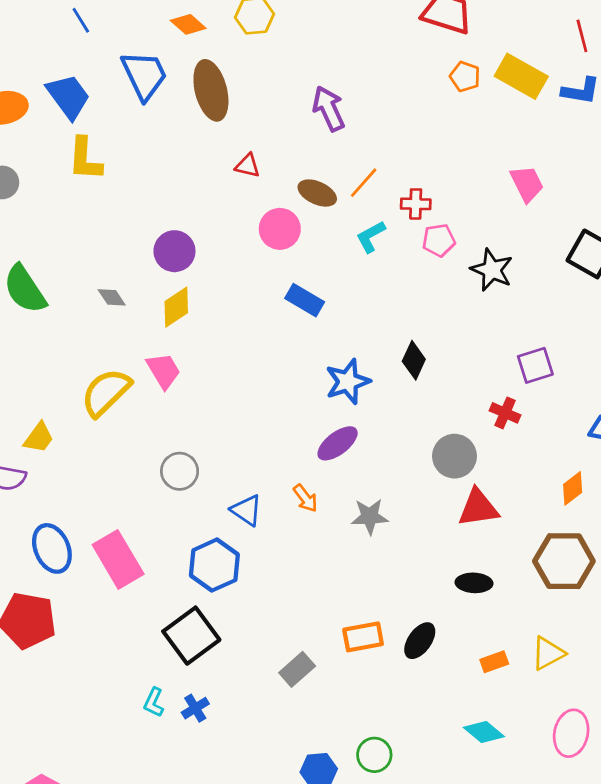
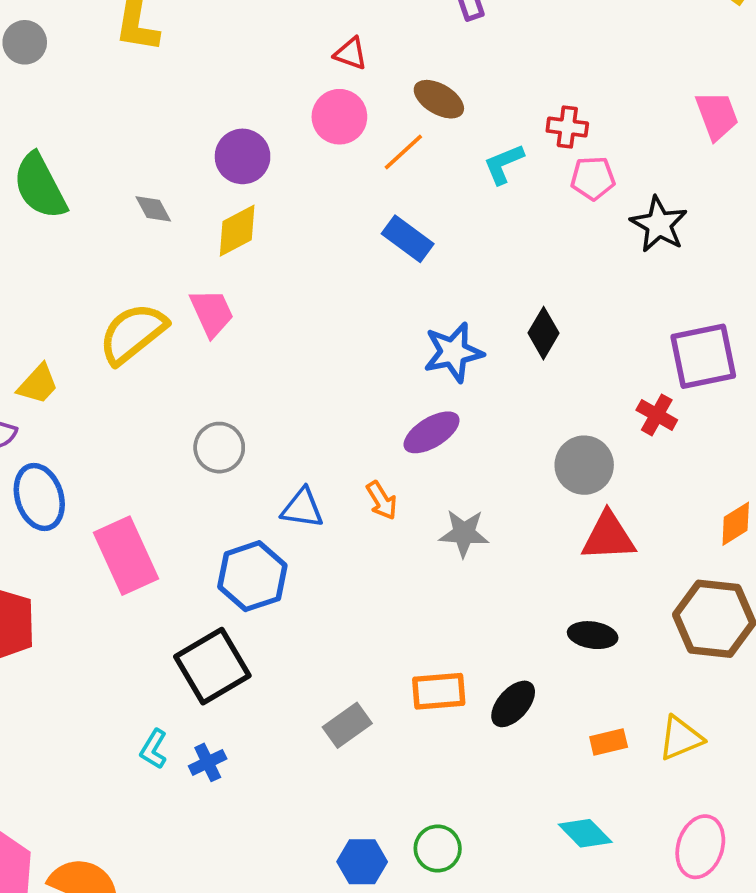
orange line: (364, 183) -> (403, 152), moved
pink circle: (280, 229) -> (339, 117), moved
purple square: (535, 365) -> (703, 356), size x1.4
blue triangle: (247, 510) -> (302, 508), turned -32
blue ellipse: (52, 548) -> (39, 497), moved

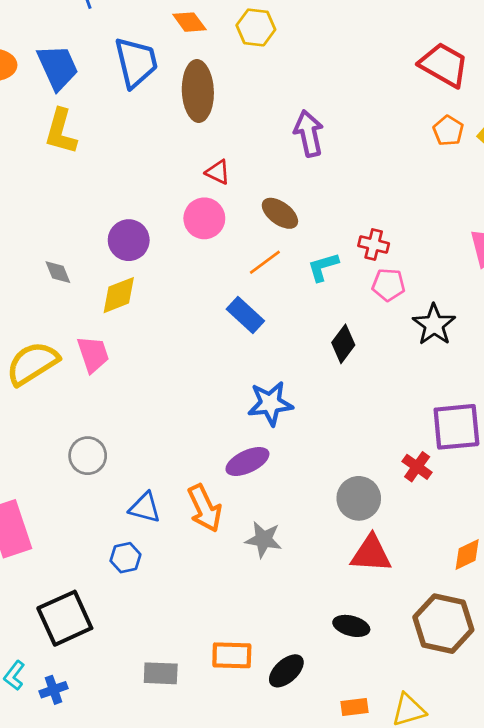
orange line: (403, 152) -> (265, 262), moved
black diamond: (543, 333) -> (343, 344), moved
orange arrow: (382, 500) -> (205, 508), size x1.6
blue hexagon: (252, 576) -> (125, 558), moved, size x0.6
gray rectangle: (347, 725) -> (161, 673), turned 32

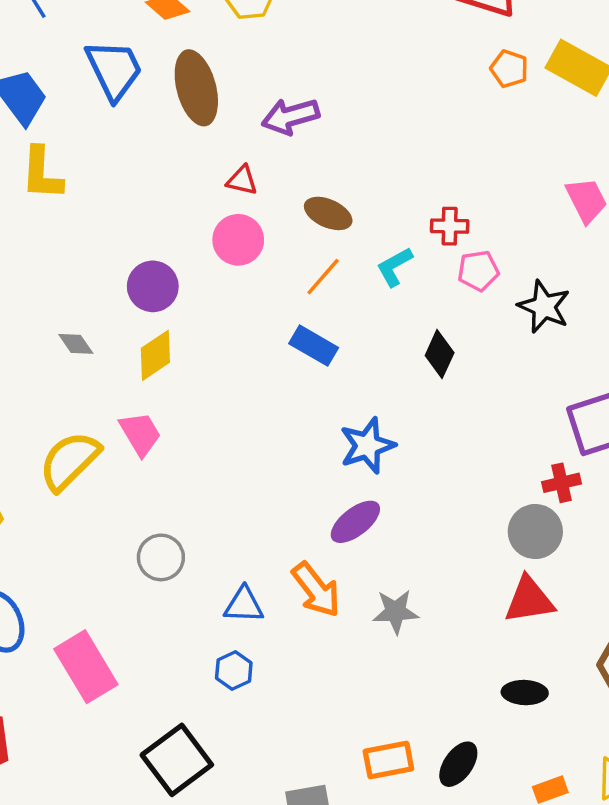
purple arrow: (309, 133) -> (290, 116), moved, turned -81
red cross: (417, 467) -> (561, 483), turned -36
gray circle: (359, 498) -> (535, 532), moved

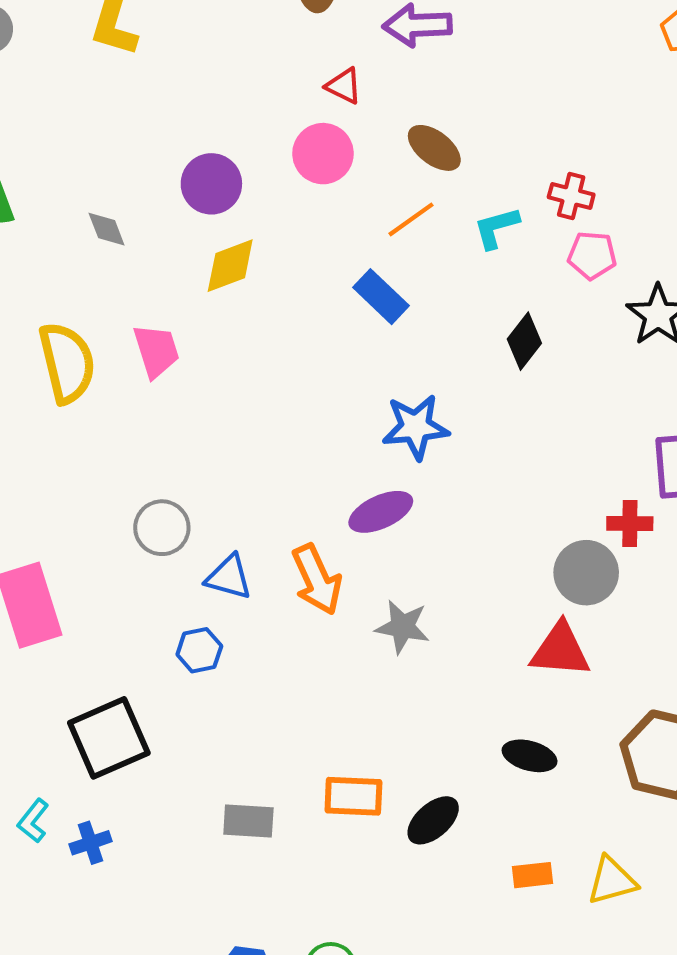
yellow diamond: (155, 355) -> (230, 266), moved
yellow semicircle: (69, 461) -> (67, 363), turned 108
gray circle: (161, 557) -> (162, 528), moved

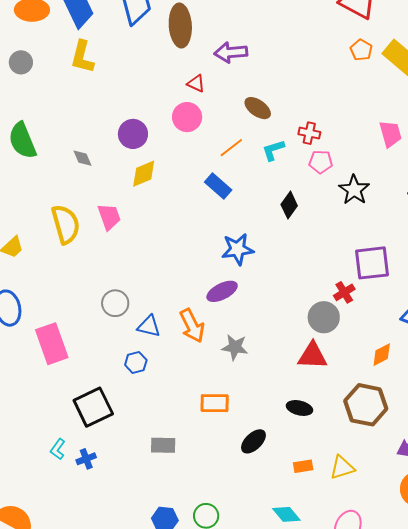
brown ellipse: (434, 148) -> (258, 108), moved
red cross: (630, 524) -> (344, 292), turned -30
orange rectangle: (353, 796) -> (215, 403), moved

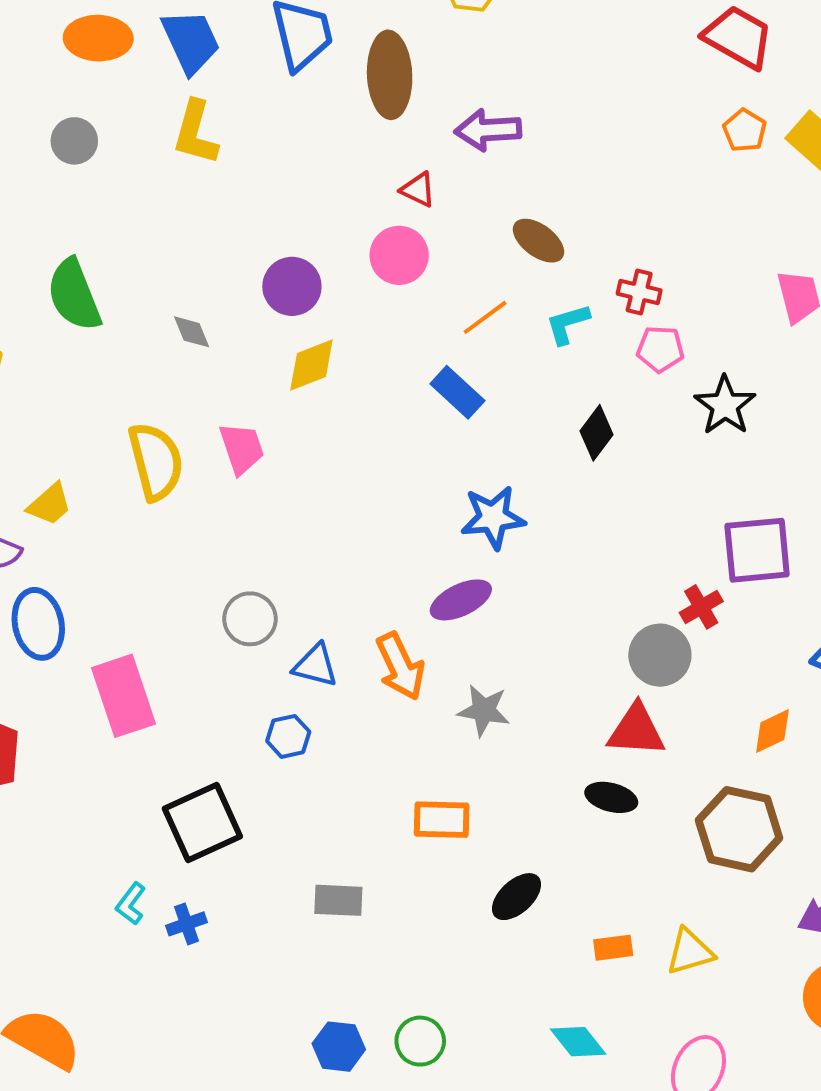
black ellipse: (299, 408) -> (611, 797), moved

